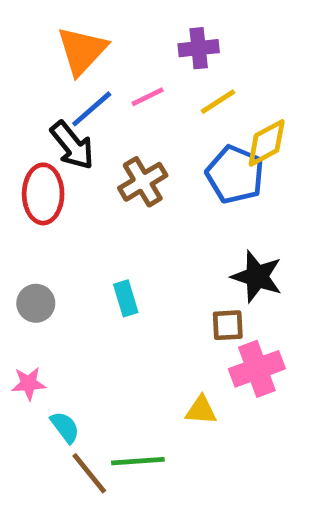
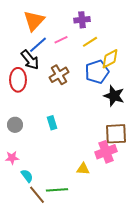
blue pentagon: (235, 175) -> (97, 72), turned 30
black star: (257, 277) -> (114, 96), moved
brown square: (228, 325) -> (116, 134), moved, size x1.6

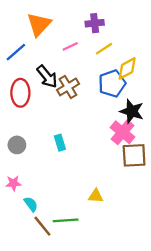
blue line: (38, 45) -> (16, 52), moved
black arrow: (30, 60) -> (47, 77), moved
pink cross: (106, 152) -> (122, 132), moved, turned -30

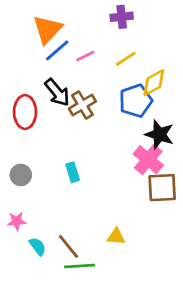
purple cross: (95, 23) -> (122, 17), moved
blue line: (16, 52) -> (57, 50), moved
brown line: (42, 226) -> (68, 246), moved

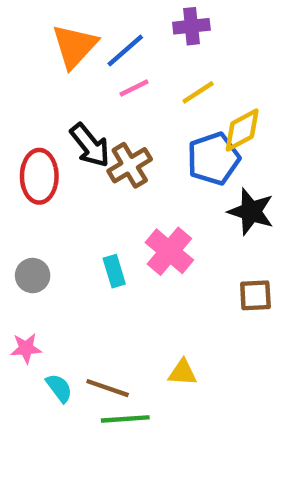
blue line: (57, 50) -> (125, 50), moved
pink cross: (148, 160) -> (169, 251), moved
brown square: (162, 188) -> (255, 295), size x0.7
brown line: (68, 246) -> (108, 388), turned -32

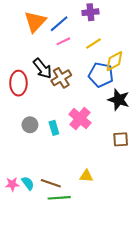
blue pentagon: (213, 159) -> (101, 75), turned 30
gray circle: (33, 276) -> (30, 125), moved
pink star: (26, 348) -> (12, 184), moved

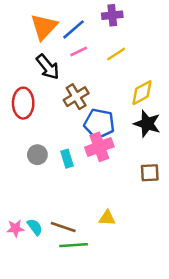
yellow diamond: (114, 61) -> (142, 93), moved
black arrow: (42, 68) -> (48, 67), moved
blue pentagon: (101, 75) -> (99, 124), moved
pink cross: (80, 119) -> (99, 147), turned 30

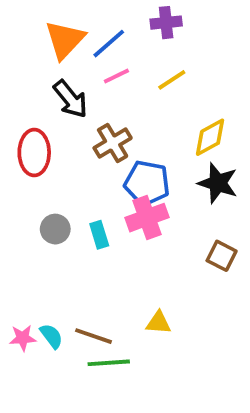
brown square: (150, 173) -> (222, 256), turned 30

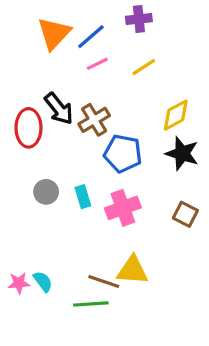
black arrow: (71, 99) -> (59, 109), moved
pink cross: (147, 218) -> (123, 208), moved
yellow triangle: (158, 323) -> (133, 270), size x1.5
brown line: (93, 336) -> (104, 281), moved

